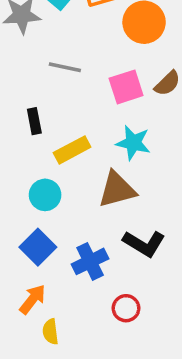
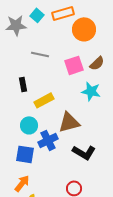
cyan star: (133, 143) -> (91, 91), moved
blue square: (38, 247) -> (25, 154), turned -36
blue cross: (90, 261) -> (48, 140), moved

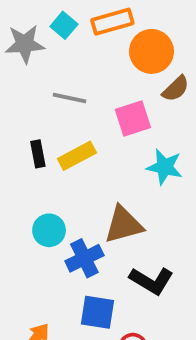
brown semicircle: (97, 63) -> (176, 89), moved
yellow rectangle: (44, 100) -> (77, 156), moved
blue square: (25, 154) -> (97, 312), moved

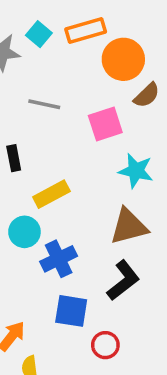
yellow rectangle: (77, 156) -> (51, 194), moved
brown triangle: (124, 225) -> (129, 226), moved
black L-shape: (151, 281) -> (123, 280), turned -69

